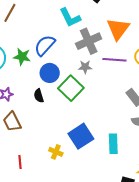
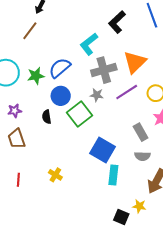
cyan L-shape: (70, 18) -> (89, 44), turned 70
green star: (22, 57) -> (36, 76), turned -30
purple line: (114, 60) -> (127, 92), turned -45
blue square: (81, 136) -> (102, 150), moved, turned -35

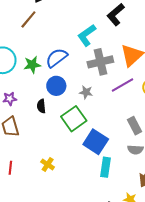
gray star: (97, 95) -> (86, 92), moved
green square: (80, 114) -> (74, 119), moved

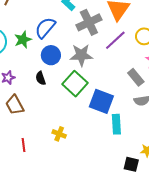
gray star: (86, 92) -> (81, 55), size x1.6

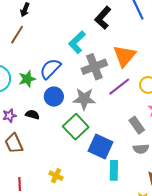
black semicircle: (41, 78) -> (32, 115), moved, turned 120

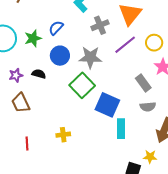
gray cross: (94, 67) -> (100, 25), size x0.7
blue semicircle: (50, 69) -> (56, 28), size x0.7
yellow cross: (56, 176) -> (63, 135), turned -32

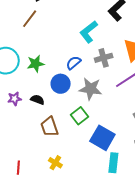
blue semicircle: (56, 28) -> (74, 63), moved
green square: (82, 85) -> (79, 116), size x0.7
brown trapezoid: (21, 103) -> (49, 127), moved
yellow cross: (63, 135) -> (55, 163), turned 32

